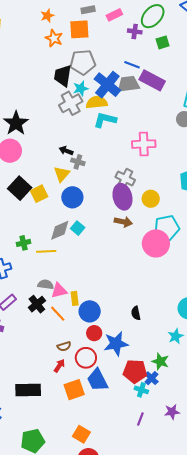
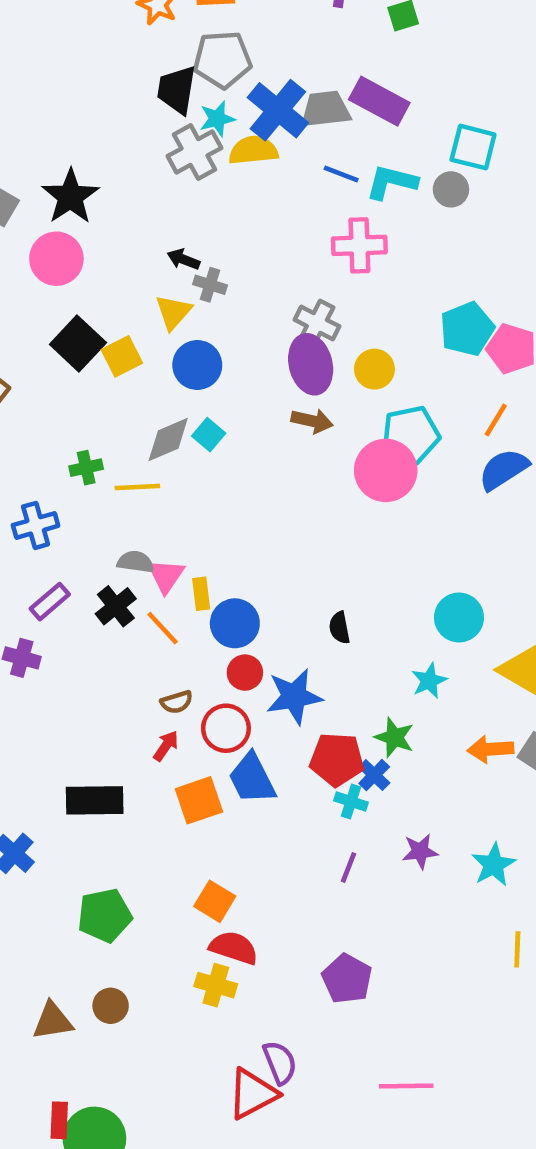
blue line: (132, 65) -> (341, 174), moved
cyan L-shape: (105, 120) -> (391, 182), moved
pink triangle: (59, 291) -> (166, 576), turned -42

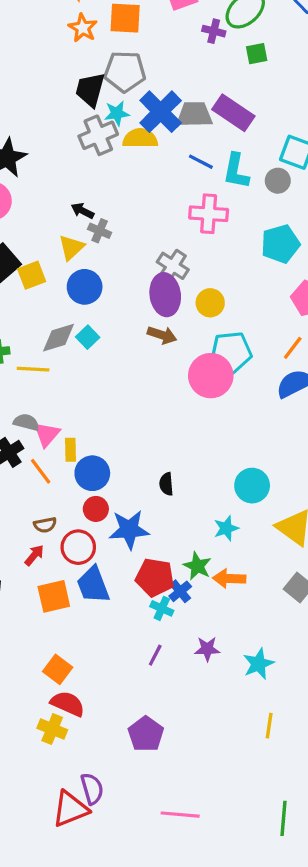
cyan L-shape: (391, 182) -> (236, 171), turned -99
cyan pentagon: (467, 329) -> (280, 244), moved
orange arrow: (490, 749) -> (229, 579), moved

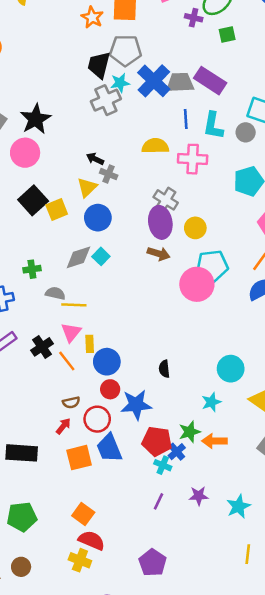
yellow semicircle: (140, 138) -> (155, 146), moved
blue line: (201, 162) -> (186, 119), turned 60
yellow line: (33, 369) -> (74, 305), moved
gray semicircle: (26, 422) -> (55, 293), moved
green star: (197, 566) -> (190, 432), turned 30

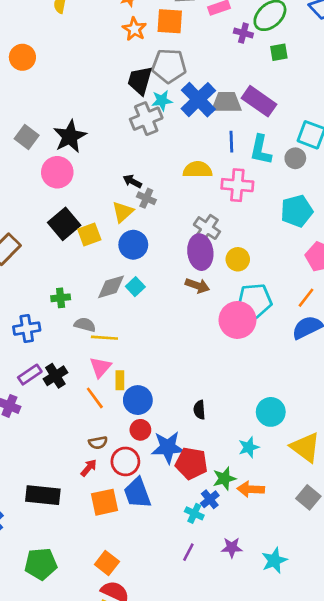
black cross: (42, 347) -> (55, 376), moved
red pentagon: (157, 441) -> (191, 463), moved

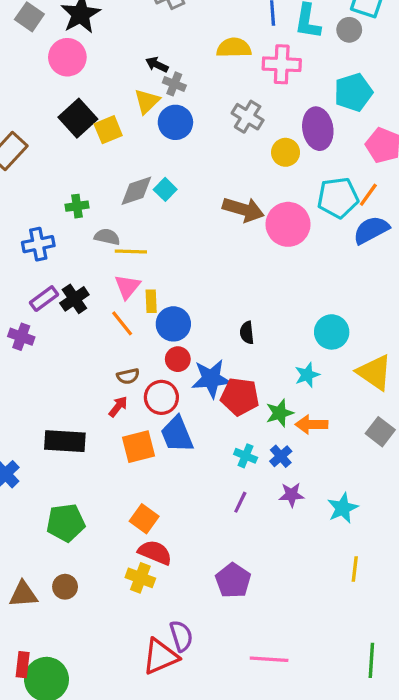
blue circle: (133, 245) -> (175, 122), moved
purple ellipse: (200, 252) -> (318, 129), moved
brown arrow: (197, 286) -> (243, 209), moved, size x1.4
cyan pentagon: (255, 301) -> (338, 198), moved
blue cross: (210, 499) -> (281, 456), moved

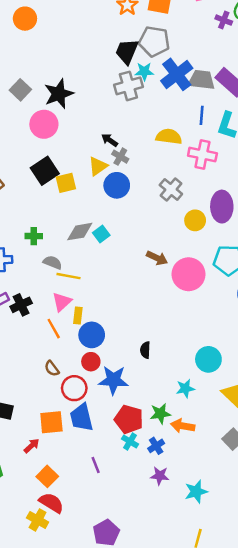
brown arrow: (243, 209) -> (157, 258), size x0.7
brown semicircle: (128, 376) -> (52, 369), turned 56
red pentagon: (240, 397) -> (129, 419), moved
red arrow: (118, 407) -> (32, 446), moved
purple line: (240, 502) -> (96, 465), moved, turned -56

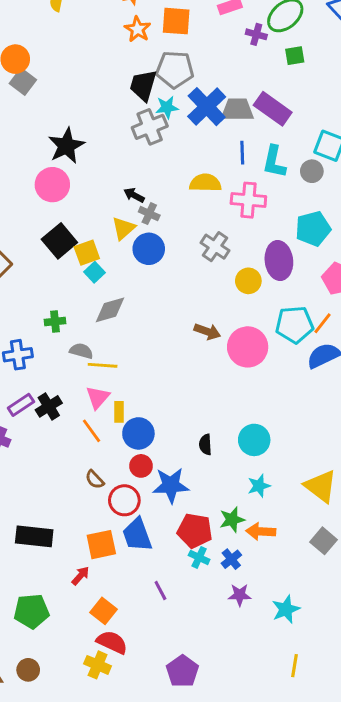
gray square: (20, 90) -> (23, 82), moved
cyan square: (101, 234) -> (94, 272), moved
cyan circle: (208, 359) -> (254, 440), moved

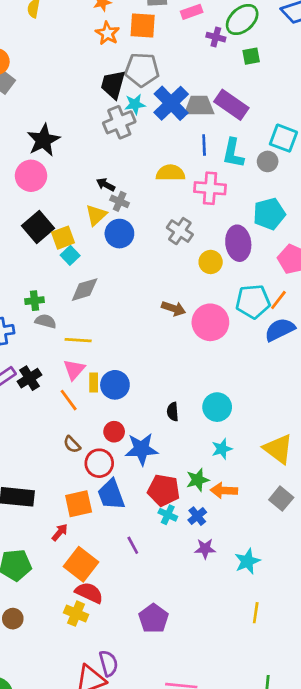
gray semicircle: (81, 351) -> (46, 321), moved
blue circle: (138, 433) -> (115, 385), moved
orange square: (103, 611) -> (81, 564), size x1.4

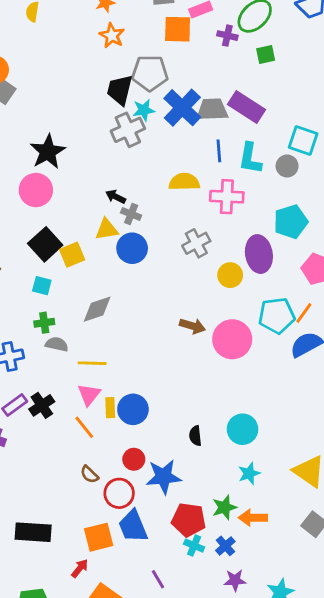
orange square: (143, 26) -> (178, 29), moved
yellow triangle: (96, 215) -> (107, 229), turned 35
gray cross: (180, 231) -> (196, 243), turned 30
cyan square: (70, 255) -> (42, 286), moved, turned -30

